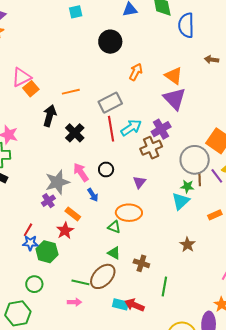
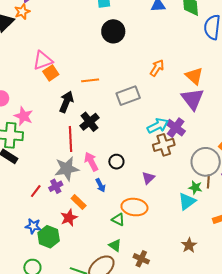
black circle: (110, 42) -> (113, 31), moved
cyan arrow: (131, 128) -> (158, 126), moved
red line: (111, 129) -> (71, 139), moved
purple cross: (161, 129) -> (176, 128), turned -30
red line: (28, 230) -> (36, 191), moved

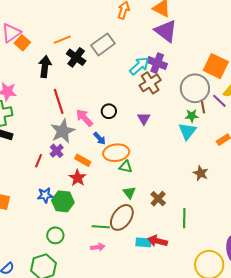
black cross: (90, 122) -> (76, 57), moved
orange ellipse: (134, 207) -> (116, 153), moved
green triangle: (115, 245) -> (129, 193), turned 32
brown cross: (141, 259) -> (158, 199), turned 35

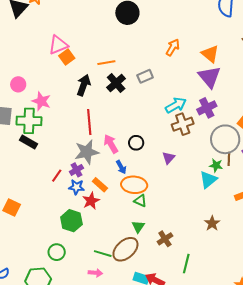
gray rectangle: (103, 44) -> (145, 76), size x0.7
purple cross: (157, 63) -> (207, 108), moved, turned 30
blue star: (45, 195) -> (76, 187), moved

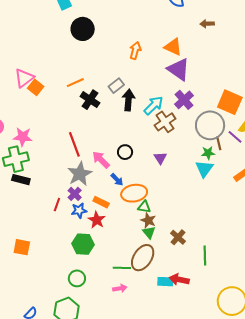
black arrow: (84, 85) -> (128, 100), moved
brown star: (212, 223) -> (148, 220), moved

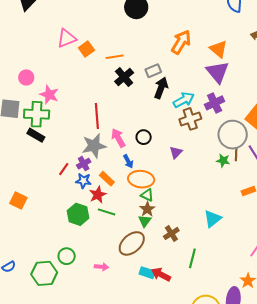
orange arrow: (135, 50) -> (181, 42), size x1.4
orange square: (36, 87) -> (86, 49), moved
cyan triangle: (204, 169) -> (213, 219), moved
green line: (122, 268) -> (107, 212), moved
green circle: (77, 278) -> (67, 256), moved

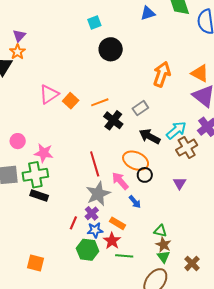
black arrow: (161, 88) -> (150, 136), moved, turned -70
orange ellipse: (141, 179) -> (136, 161), moved, turned 30
green hexagon: (78, 214) -> (88, 250), moved

